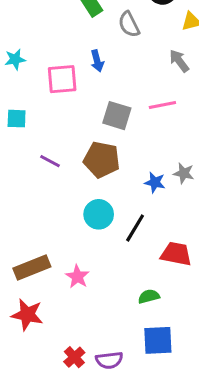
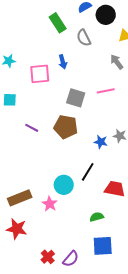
cyan circle: (99, 214) -> (64, 185), moved
purple semicircle: (109, 360) -> (71, 259), turned -42

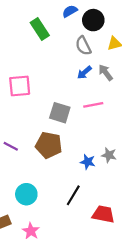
gray semicircle: (84, 38) -> (83, 46), moved
blue arrow: (63, 62) -> (84, 73), moved, turned 64
cyan circle: (64, 185) -> (26, 194), moved

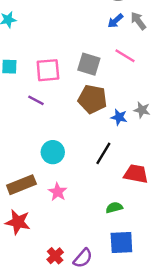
pink square: (20, 86) -> (48, 70), moved
pink line: (93, 105) -> (125, 56), turned 42
brown pentagon: (49, 145) -> (93, 99), moved

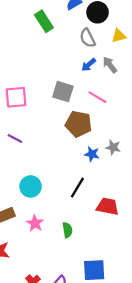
gray square: (89, 64) -> (63, 92), moved
pink square: (48, 70) -> (16, 97), moved
brown pentagon: (93, 99) -> (79, 124), moved
green semicircle: (114, 208) -> (67, 230), moved, turned 96

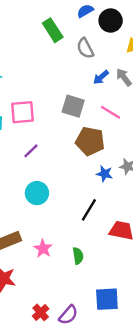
gray semicircle: (87, 38) -> (85, 48), moved
purple line: (15, 138) -> (31, 151), moved, turned -72
cyan circle: (31, 186) -> (37, 193), moved

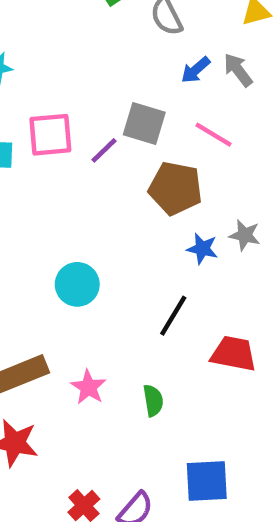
purple line: (31, 151) -> (104, 150), moved

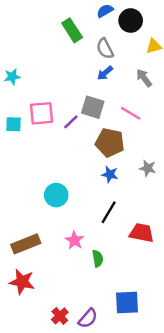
blue arrow: (196, 70) -> (105, 73), moved
blue star: (202, 249) -> (110, 174), moved
pink star: (88, 387) -> (74, 240), moved

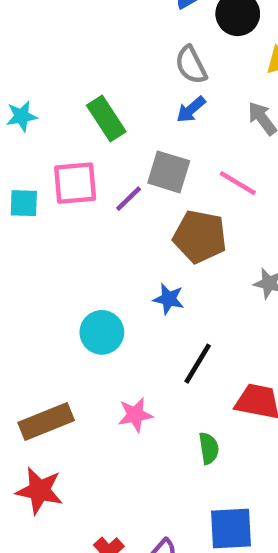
green rectangle: (72, 30) -> (106, 118), moved
blue star: (110, 174) -> (169, 299), moved
pink star: (74, 240) -> (135, 415), turned 30
green semicircle: (98, 259) -> (209, 448), moved

